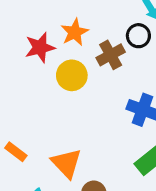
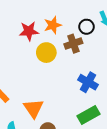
black circle: (138, 36) -> (87, 27), moved

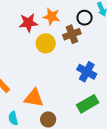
orange star: (53, 25) -> (52, 17), turned 30
orange triangle: (33, 108) -> (34, 98), turned -45

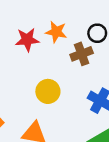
yellow circle: (46, 43) -> (48, 91), moved

